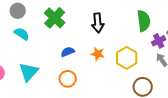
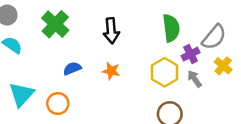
yellow hexagon: (127, 58) -> (165, 72), moved
orange circle: (68, 79) -> (58, 104), moved

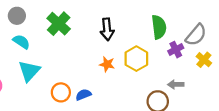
blue semicircle: (72, 68) -> (83, 95), moved
yellow hexagon: (165, 72) -> (136, 59), moved
gray arrow: (195, 79) -> (176, 85), moved, turned -56
cyan triangle: (21, 94) -> (29, 71), moved

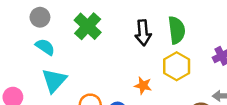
green semicircle: (159, 27) -> (177, 30), moved
orange star: (107, 64) -> (143, 86), moved

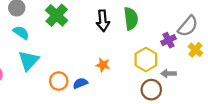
yellow hexagon: (177, 66) -> (146, 59), moved

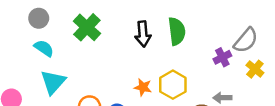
yellow hexagon: (146, 59) -> (173, 85), moved

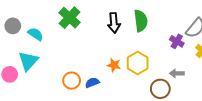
gray circle: (39, 18) -> (13, 26), moved
purple cross: (222, 57) -> (177, 41), turned -32
cyan triangle: (53, 82) -> (28, 61), moved

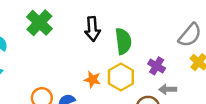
green semicircle: (141, 21) -> (123, 41), moved
purple cross: (177, 41) -> (157, 66), moved

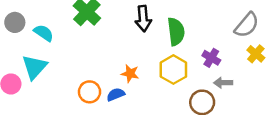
orange star: (92, 79) -> (130, 74), moved

